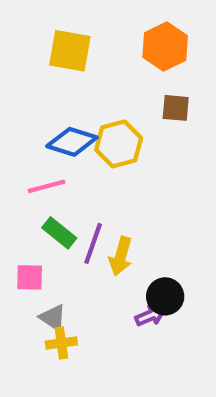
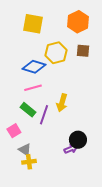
yellow hexagon: (119, 144) -> (56, 53), moved
pink line: (47, 186) -> (33, 88), moved
yellow arrow: (121, 256) -> (62, 103), moved
pink square: (30, 277) -> (14, 131), turned -32

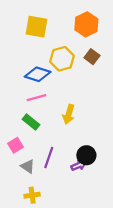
brown square: (83, 51) -> (92, 57), turned 32
purple line: (44, 115) -> (49, 157), moved
yellow cross: (29, 162) -> (32, 195), moved

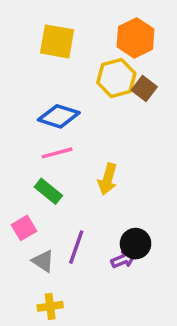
yellow hexagon: (62, 59) -> (116, 78), moved

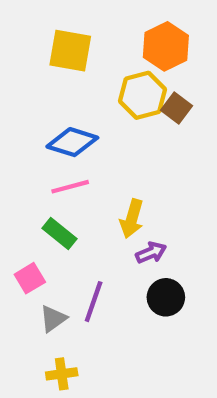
purple arrow: (123, 259) -> (151, 253), moved
gray triangle: (43, 261) -> (53, 319), turned 50

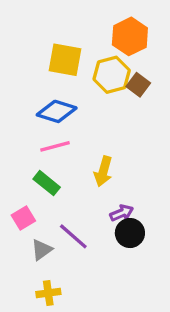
yellow square: (70, 51) -> (65, 60), moved
purple arrow: (151, 253) -> (122, 213), moved
purple line: (94, 302) -> (73, 236), turned -68

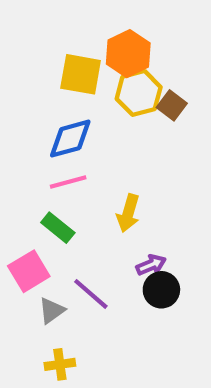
orange hexagon: (130, 36) -> (128, 54), moved
blue diamond: (57, 111) -> (70, 139), turned -33
pink square: (23, 218) -> (29, 271), size x1.4

